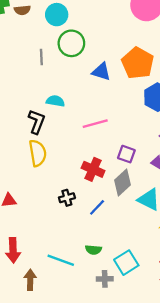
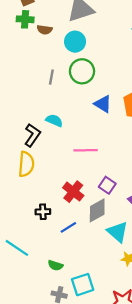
cyan line: (61, 260) -> (17, 248), moved

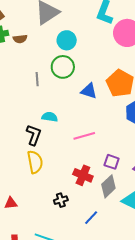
cyan circle: (75, 42) -> (67, 40), moved
blue line: (68, 227) -> (91, 218), moved

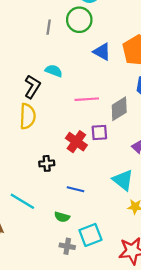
purple square: (112, 162) -> (99, 133), moved, turned -35
gray diamond: (108, 186) -> (119, 109), moved
blue line: (91, 218) -> (76, 189), turned 49

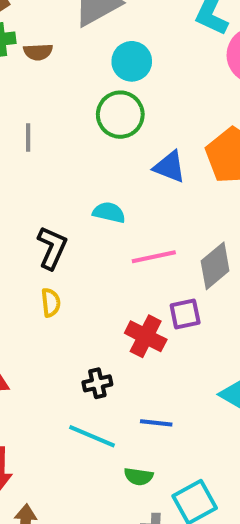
gray line: (49, 27) -> (28, 137), moved
cyan semicircle: (54, 71) -> (109, 212), moved
yellow semicircle: (28, 116) -> (51, 303), size x0.6
cyan line: (22, 201) -> (92, 436), moved

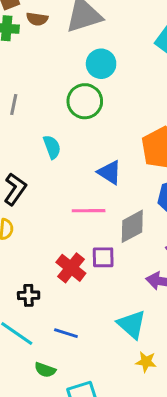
brown semicircle: (38, 52) -> (37, 19), moved
blue triangle: (170, 167) -> (110, 172), moved
cyan semicircle: (109, 212) -> (52, 147), moved, turned 45

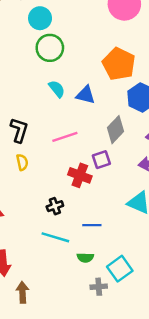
cyan circle: (101, 64) -> (40, 18), moved
cyan semicircle: (52, 147) -> (57, 89), moved
pink line: (89, 211) -> (65, 137), moved

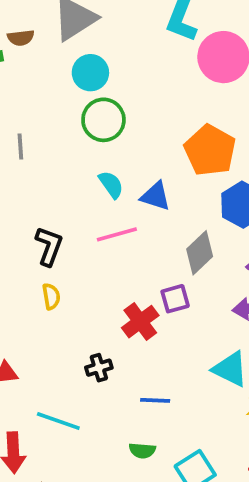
pink line: (65, 137) -> (117, 234), moved
red cross: (80, 175) -> (140, 322), turned 30
cyan line: (55, 237) -> (58, 421), moved

